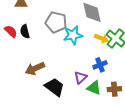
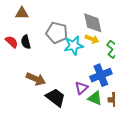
yellow arrow: (102, 38) -> (92, 39), moved
blue cross: (100, 65) -> (101, 75), size x1.5
brown arrow: (35, 68) -> (36, 79), turned -132

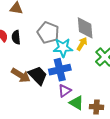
yellow arrow: (92, 39) -> (82, 44), turned -88
blue cross: (101, 75) -> (60, 70), moved
black trapezoid: (55, 97) -> (38, 75), moved

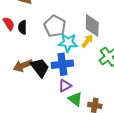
brown arrow: (21, 75) -> (23, 66), turned 120

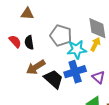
brown arrow: (23, 66) -> (36, 67), moved
purple triangle: (65, 86) -> (98, 77), moved, turned -40

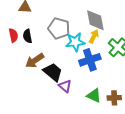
red semicircle: (15, 41) -> (13, 35), turned 32
blue cross: (75, 72) -> (90, 60), moved
purple triangle: (98, 77) -> (65, 86), moved

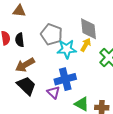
blue cross: (90, 60) -> (65, 79), moved
black trapezoid: (53, 72) -> (26, 86), moved

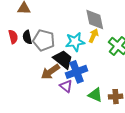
gray pentagon: (52, 34) -> (44, 40), moved
brown arrow: (25, 65) -> (50, 72), moved
black trapezoid: (26, 86) -> (63, 59), moved

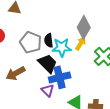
gray diamond: (95, 19) -> (84, 27), turned 35
black semicircle: (27, 37) -> (49, 40), moved
brown arrow: (50, 72) -> (16, 73), moved

